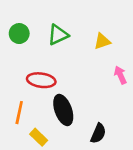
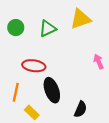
yellow triangle: (102, 41) -> (81, 19), moved, size x1.5

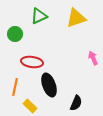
green circle: (16, 28) -> (15, 34), moved
green triangle: (48, 29) -> (39, 16), moved

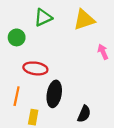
pink arrow: (93, 58) -> (103, 52), moved
black ellipse: (49, 85) -> (54, 94), turned 30
yellow rectangle: (30, 106) -> (33, 117), turned 56

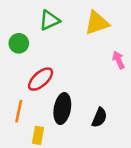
red ellipse: (35, 68) -> (41, 79), turned -50
black semicircle: (84, 114) -> (99, 117), moved

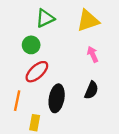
green circle: (19, 43) -> (31, 45), moved
pink arrow: (119, 60) -> (93, 54), moved
black semicircle: (99, 117) -> (91, 90), moved

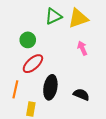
green triangle: (45, 18) -> (54, 16), moved
black semicircle: (91, 90) -> (81, 95), moved, turned -91

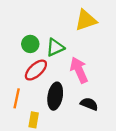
green triangle: (54, 16) -> (55, 47), moved
pink arrow: (82, 48) -> (79, 70), moved, size x1.6

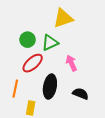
yellow triangle: (86, 20) -> (63, 18), moved
pink arrow: (79, 70) -> (71, 63), size x0.7

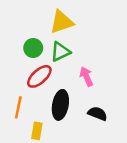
yellow triangle: (63, 18) -> (62, 22), moved

